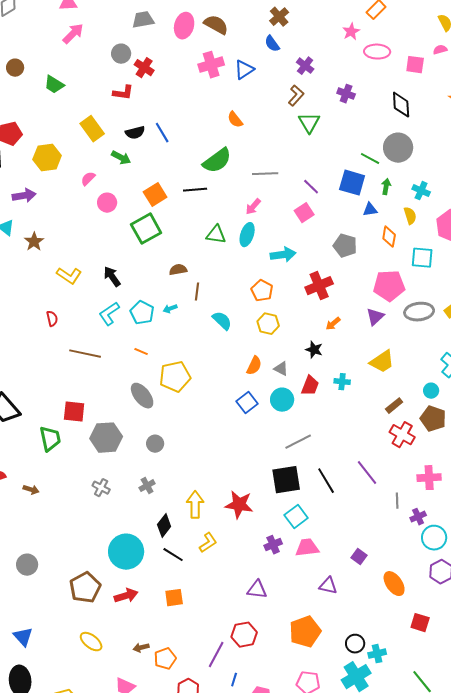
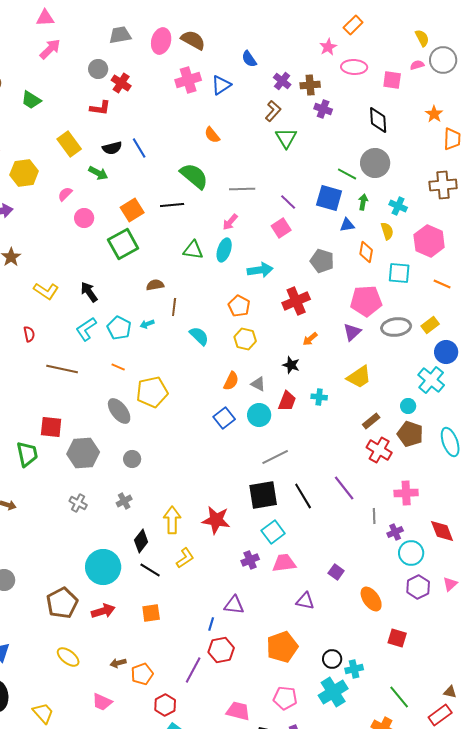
brown cross: (279, 17) -> (310, 85), moved, turned 36
green semicircle: (217, 161) -> (194, 176), turned -104
blue line: (234, 680) -> (211, 624), moved

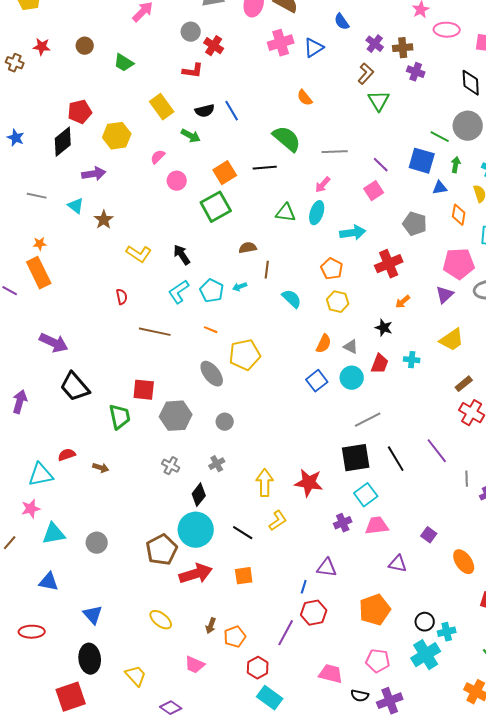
black diamond: (141, 541) -> (199, 495), moved
brown pentagon: (62, 603) -> (162, 550), moved
red arrow: (103, 611) -> (196, 574), size x1.4
brown arrow: (118, 663) -> (211, 626), turned -56

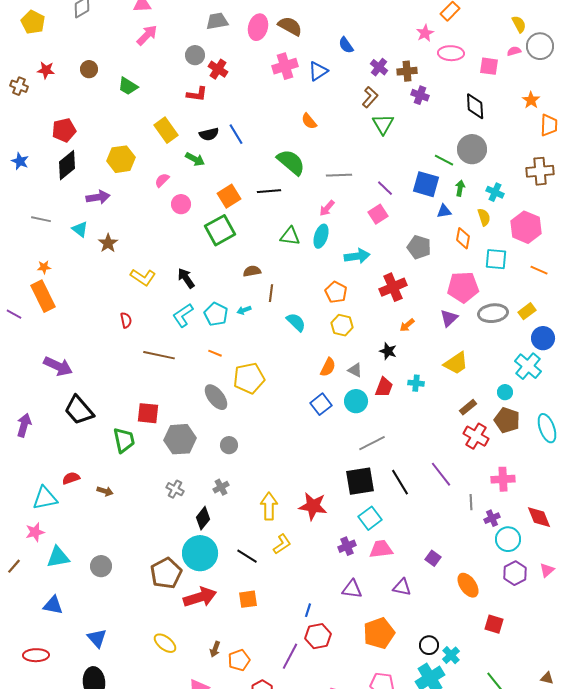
red pentagon: (80, 112) -> (64, 130), moved
purple triangle: (327, 568) -> (352, 589), moved
cyan cross: (447, 632) -> (451, 655), turned -30

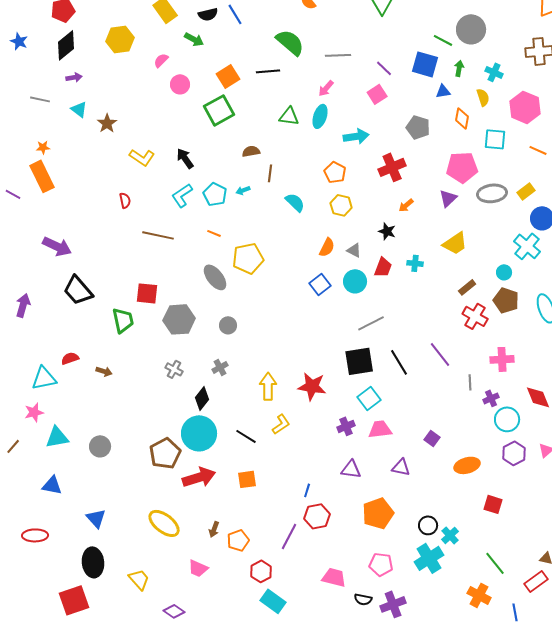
purple arrow: (98, 197) -> (74, 77), moved, size x0.7
orange ellipse: (468, 585) -> (467, 465), turned -70
yellow ellipse: (165, 643) -> (164, 523), size x1.4

